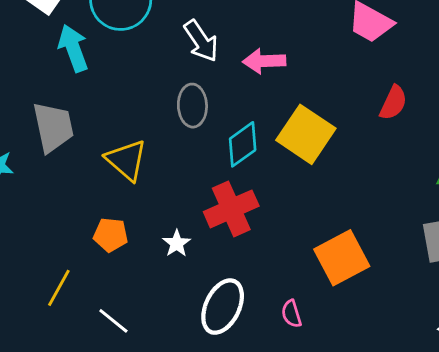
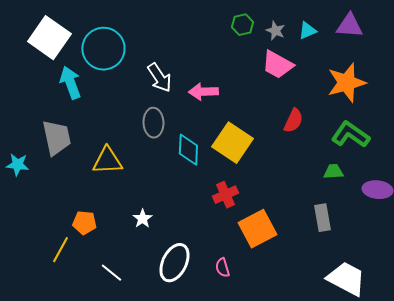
cyan diamond: (243, 144) -> (188, 150), turned -52
yellow triangle: (126, 160) -> (107, 161), turned -44
red cross: (231, 209) -> (225, 195), moved, size x0.7
orange pentagon: (111, 235) -> (84, 223), moved
white line: (113, 321) -> (111, 273), moved

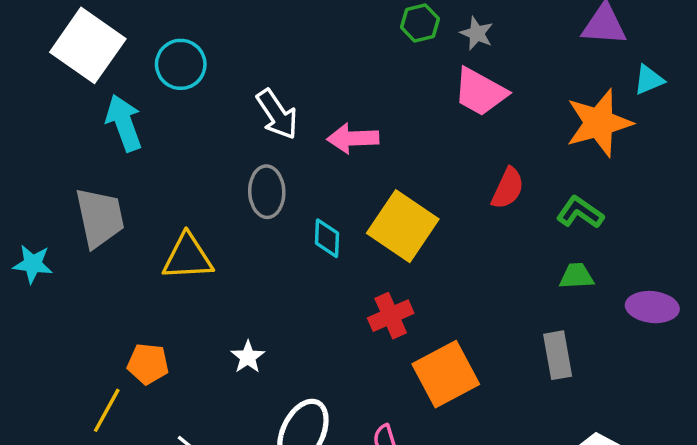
cyan triangle: (307, 31) -> (649, 80), moved
cyan circle: (103, 49) -> (181, 64), size x0.7
green L-shape: (350, 135) -> (580, 212), moved, size x0.7
cyan diamond: (188, 150) -> (327, 238), size x0.7

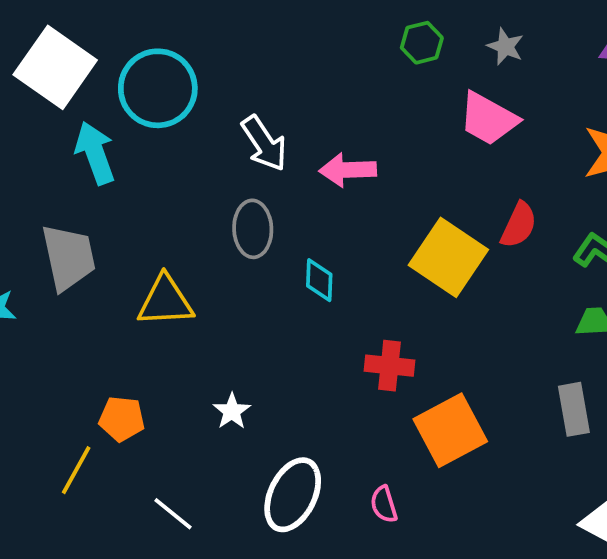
gray star: (477, 33) -> (505, 47), moved
cyan circle: (181, 64) -> (158, 88), size x1.4
yellow square: (403, 226) -> (448, 257), moved
red cross: (391, 316) -> (390, 366), turned 30

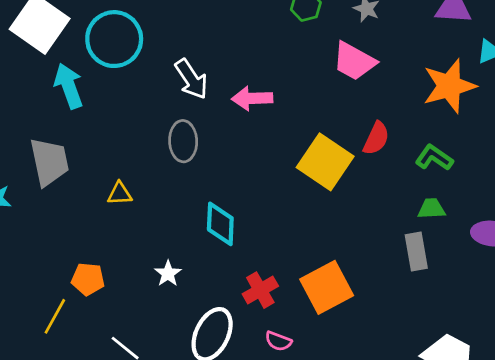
cyan diamond: (319, 280) -> (220, 224), moved, size x1.4
yellow triangle: (165, 301) -> (120, 194), size x0.6
red cross: (390, 366) -> (260, 290), moved, turned -36
gray rectangle: (574, 409) -> (416, 251), moved
pink semicircle: (384, 504) -> (278, 341), turned -52

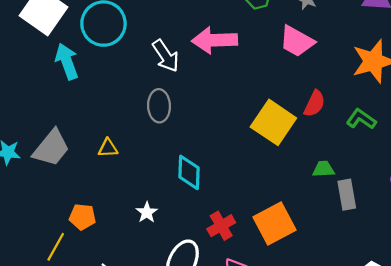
pink arrow: (252, 98) -> (215, 40), moved, size x1.4
gray trapezoid: (49, 162) -> (51, 148), moved, turned 51
green trapezoid: (431, 209) -> (323, 169), moved

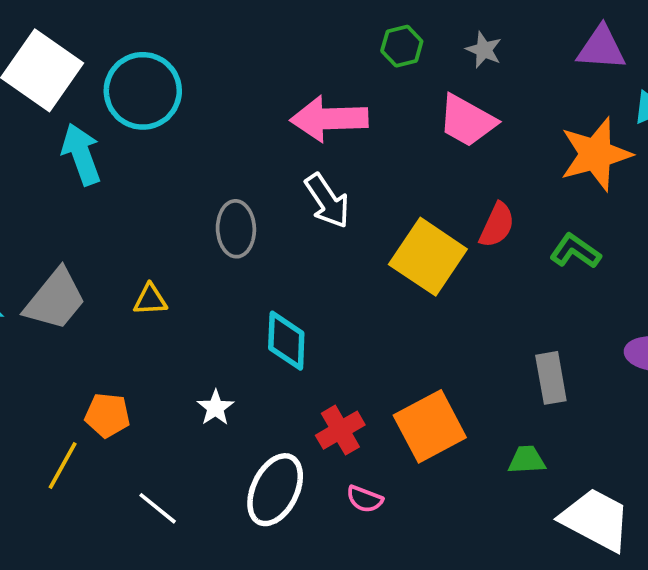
white arrow: (166, 56) -> (327, 201), moved
green trapezoid: (323, 169) -> (527, 460), moved

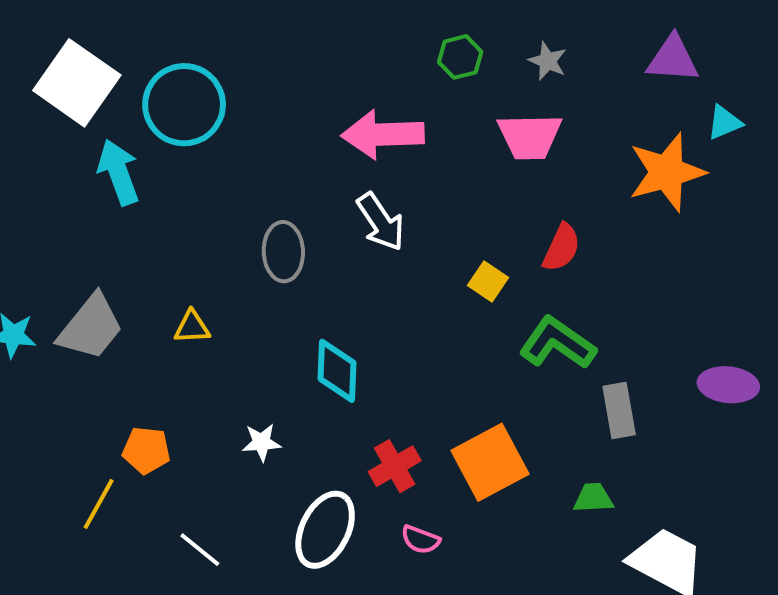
pink trapezoid: (467, 121) -> (530, 136), turned -30
green L-shape: (575, 251) -> (557, 343), moved, size x1.4
yellow square: (428, 257) -> (488, 281), size x0.5
white star: (215, 408) -> (262, 442), turned 30

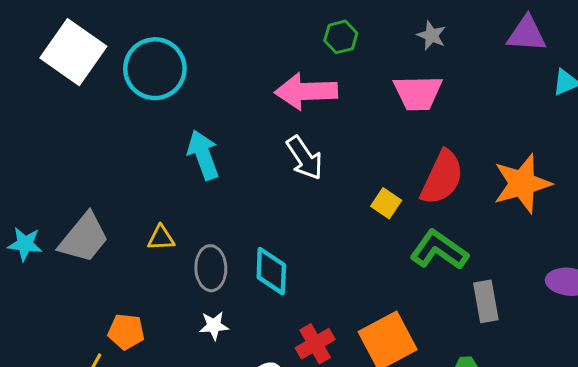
green hexagon: (460, 57) -> (341, 37), moved
cyan arrow: (118, 172) -> (203, 155), moved
orange star: (667, 172) -> (522, 184), moved
red semicircle: (561, 248) -> (442, 178), size x1.5
gray ellipse: (283, 252) -> (211, 268), moved

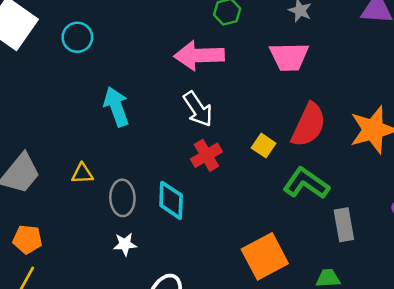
cyan circle: (155, 69) -> (77, 37), size x0.6
orange pentagon: (126, 332) -> (27, 239), moved
red cross: (315, 344) -> (206, 155), moved

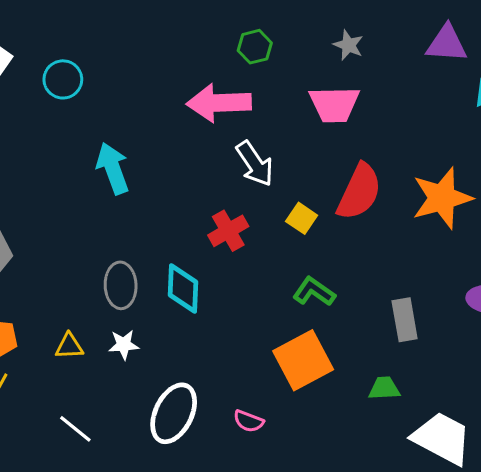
white arrow: (198, 109) -> (255, 164), moved
yellow triangle: (82, 174) -> (69, 346), moved
green L-shape: (306, 183) -> (314, 292), moved, size x0.7

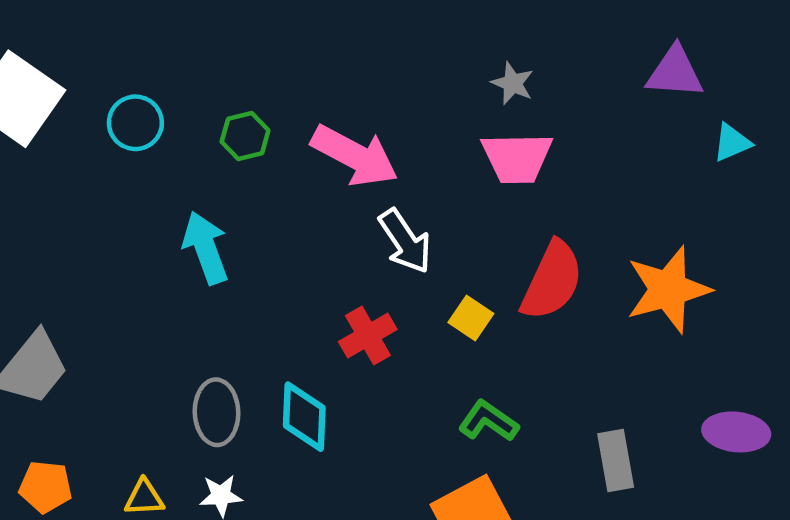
gray star: (348, 45) -> (513, 83), moved
green hexagon: (255, 47) -> (245, 136), moved
pink arrow: (219, 103) -> (355, 156), turned -150

